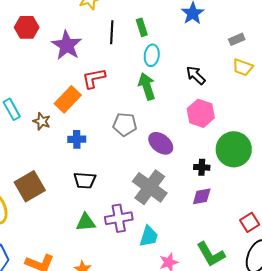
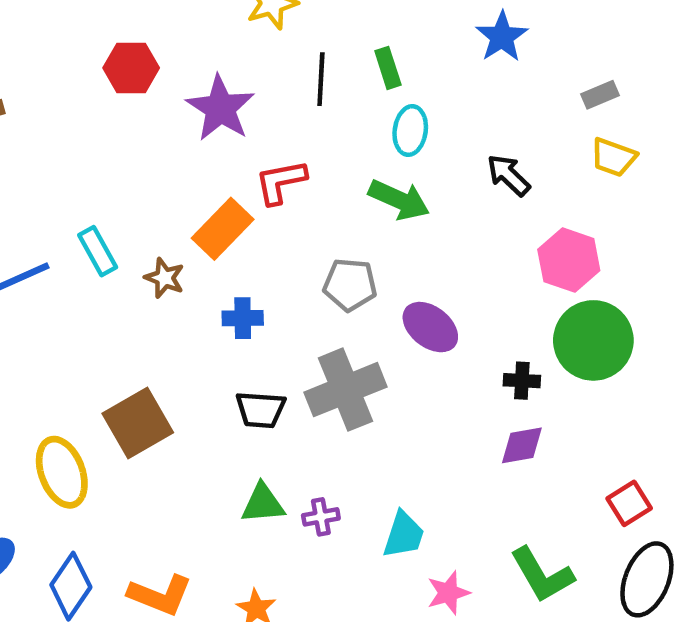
green arrow: (147, 86) -> (399, 200), turned 132
pink hexagon: (201, 113) -> (569, 260), moved
gray cross: (150, 187) -> (345, 390), moved, turned 32
purple cross: (119, 218) -> (321, 517), moved, size x0.6

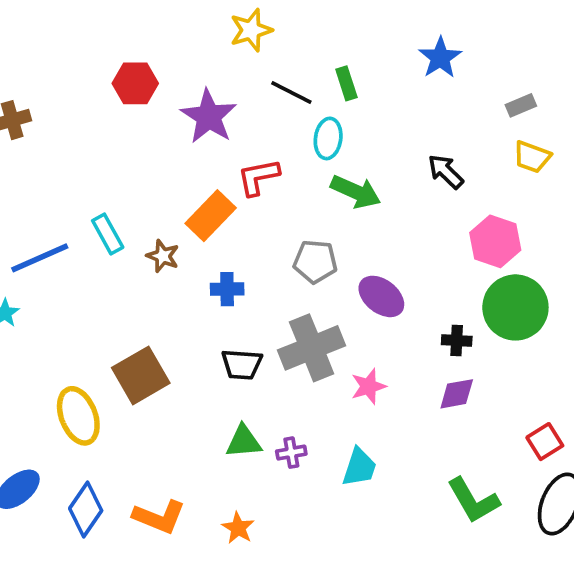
black line: (321, 79) -> (291, 93), turned -66
cyan ellipse: (410, 131) -> (328, 138), moved
pink star: (448, 593) -> (369, 386), moved

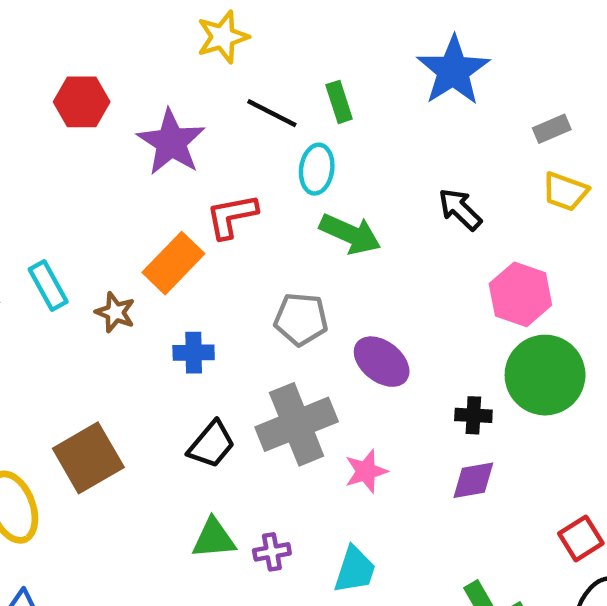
blue star: (440, 58) -> (453, 71), size x1.4
black trapezoid: (242, 364) -> (211, 444), turned -54

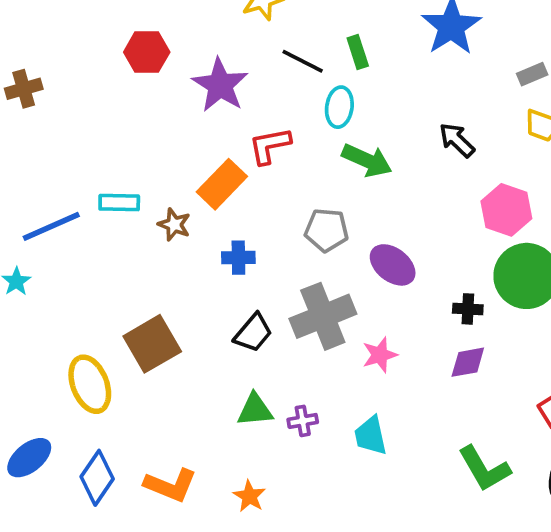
cyan rectangle: (48, 285) -> (119, 203), turned -60
cyan trapezoid: (355, 570) -> (371, 436), turned 150

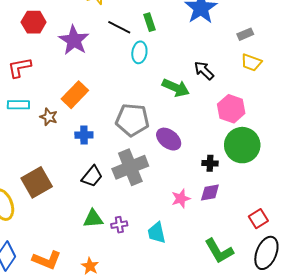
red L-shape: (270, 146) -> (19, 67), moved
green arrow: (367, 160) -> (176, 88), moved
gray pentagon: (327, 230) -> (132, 120), size x1.4
pink star: (380, 355) -> (181, 199), moved

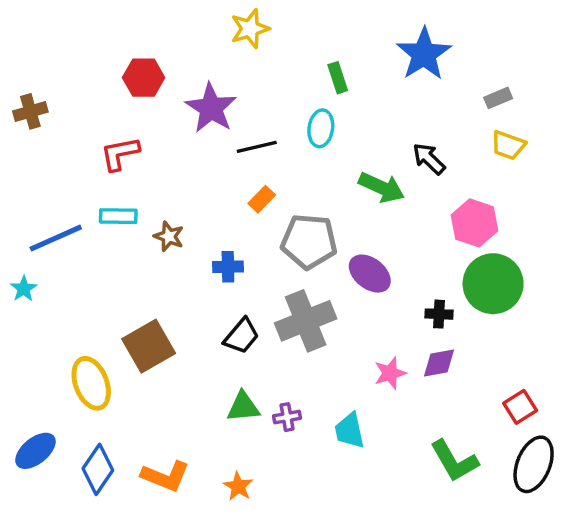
black line: (119, 27) -> (257, 147), moved, turned -40
orange rectangle: (75, 95) -> (262, 199), moved, size x0.6

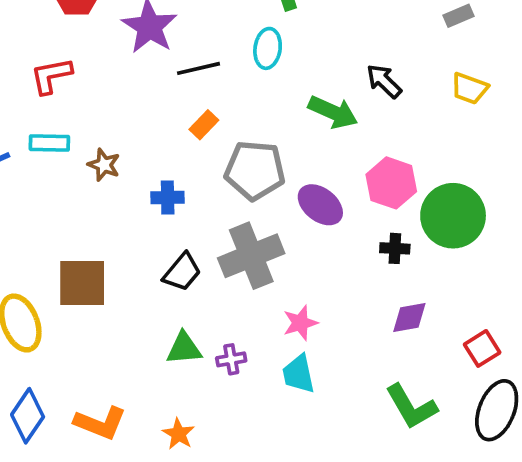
yellow trapezoid: (508, 145) -> (469, 88), moved
pink hexagon: (474, 223) -> (391, 183), moved
brown square: (149, 346) -> (82, 283), turned 30
purple diamond: (439, 363) -> (409, 318), moved
pink star: (390, 373) -> (300, 323), moved

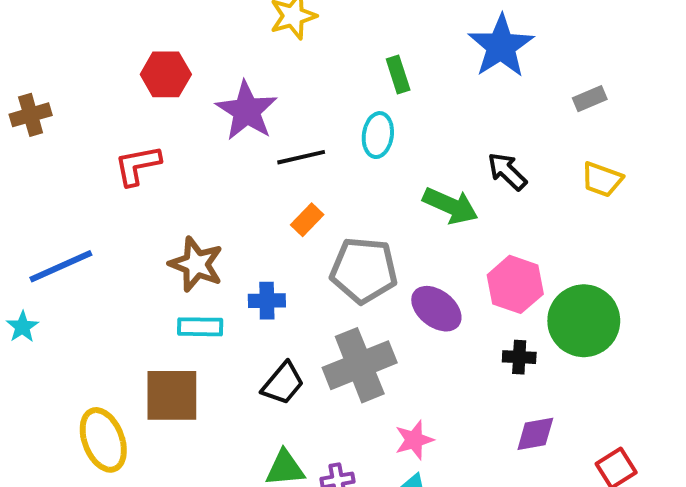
cyan rectangle: (49, 143) -> (200, 327), moved
brown star: (104, 165) -> (196, 264), size x1.5

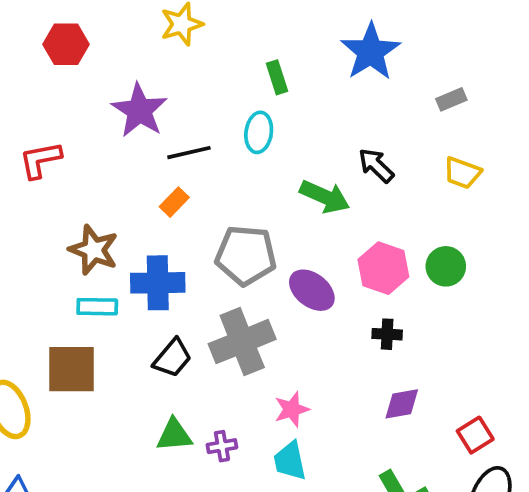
red hexagon: (166, 74) -> (66, 44), moved
orange rectangle: (307, 220) -> (174, 202), moved
blue cross: (267, 301) -> (158, 283), size x1.6
green circle: (584, 321) -> (446, 266), moved, size x0.6

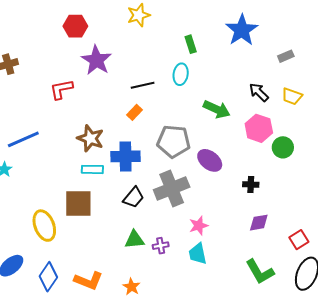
purple star: (139, 110) -> (96, 60), moved
black arrow: (376, 165) -> (259, 92), moved
pink hexagon: (383, 268) -> (259, 128), moved

